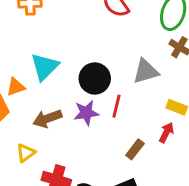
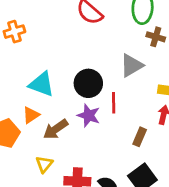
cyan triangle: (45, 67) -> (42, 84), turned -40
orange triangle: (16, 87) -> (31, 115), moved
purple star: (86, 113) -> (89, 115), turned -30

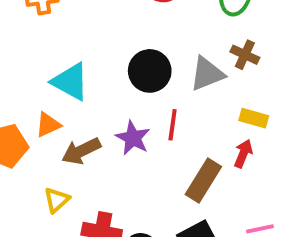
brown cross: (156, 37) -> (245, 55), moved
black circle: (88, 83) -> (150, 71), moved
brown rectangle: (140, 137) -> (203, 181), size x1.5

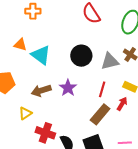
orange triangle: (48, 125) -> (20, 45), moved, turned 32
red line: (173, 125) -> (102, 89), moved

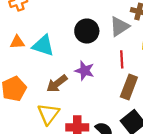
yellow triangle: (25, 113) -> (48, 114), size x1.5

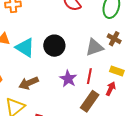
black circle: (87, 31) -> (54, 46), moved
purple star: (85, 71) -> (68, 79), moved

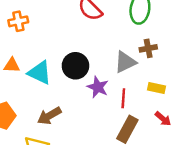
brown cross: (114, 39) -> (148, 48), turned -32
purple star: (68, 79) -> (98, 87), moved
red arrow: (111, 89) -> (163, 119), moved, turned 112

